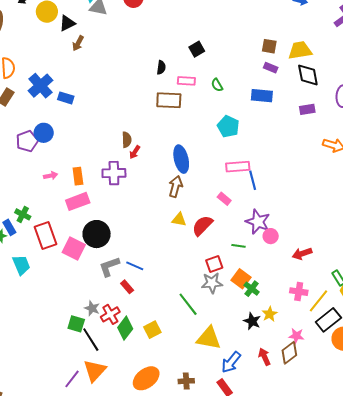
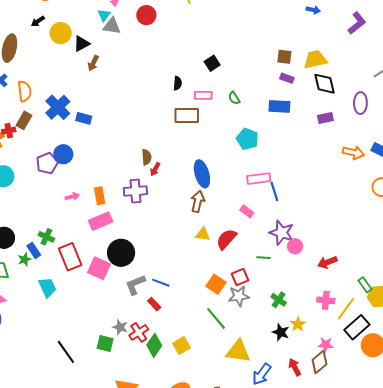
orange square: (241, 279) -> (216, 284), moved
black line: (91, 340) -> (66, 352), moved

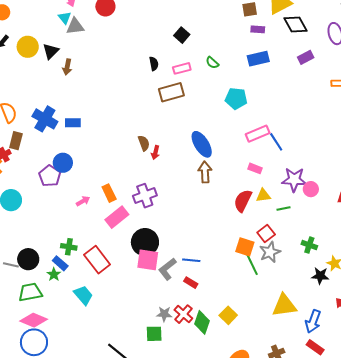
purple cross: (135, 191) -> (145, 196), moved
yellow triangle: (203, 234) -> (263, 195), moved
pink square: (99, 268) -> (148, 260), moved
green line: (216, 318) -> (251, 263), moved, turned 30

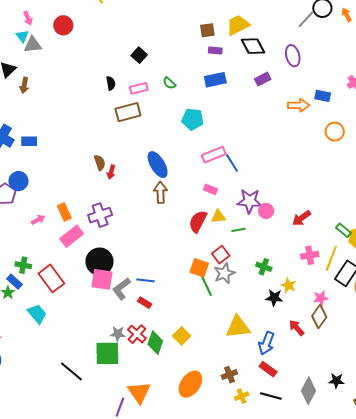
green square: (154, 334) -> (107, 353), size x1.5

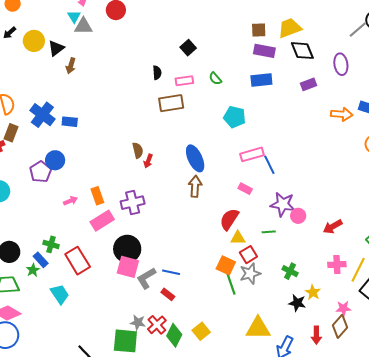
purple rectangle: (215, 50) -> (264, 51), size x1.5
yellow triangle: (218, 217) -> (238, 238), moved
red arrow: (297, 328) -> (316, 335), turned -144

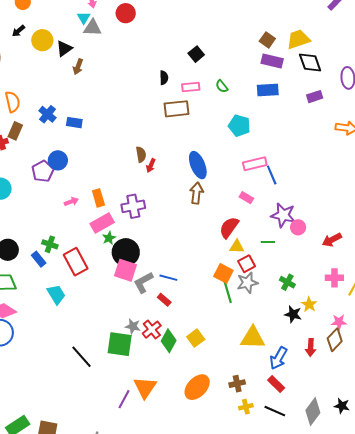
brown square: (259, 30) -> (267, 40), turned 35
blue cross: (42, 115) -> (47, 114), size x0.7
green star: (33, 270) -> (109, 238), moved

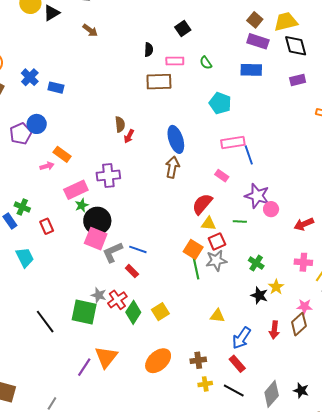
brown arrow: (78, 67) -> (90, 30), moved, turned -77
orange rectangle: (98, 198) -> (62, 154), moved, turned -42
red rectangle: (76, 262) -> (47, 226), size x0.6
yellow triangle: (253, 338) -> (217, 316), size x0.6

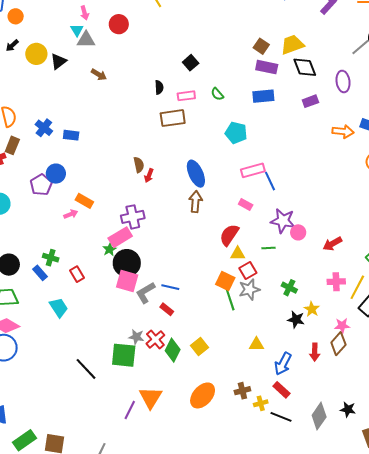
pink rectangle: (76, 190) -> (120, 237), moved
yellow cross: (205, 384) -> (261, 403), moved

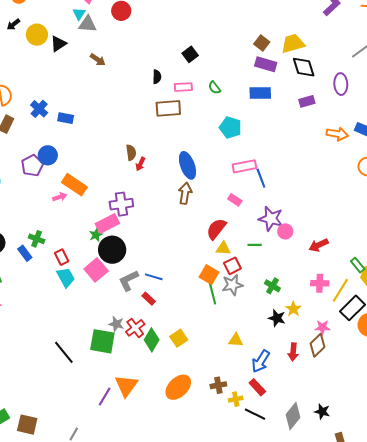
orange rectangle: (84, 201) -> (74, 185), size x1.4
pink square: (127, 281) -> (96, 270), moved, turned 30
cyan trapezoid: (59, 307) -> (66, 277), moved

